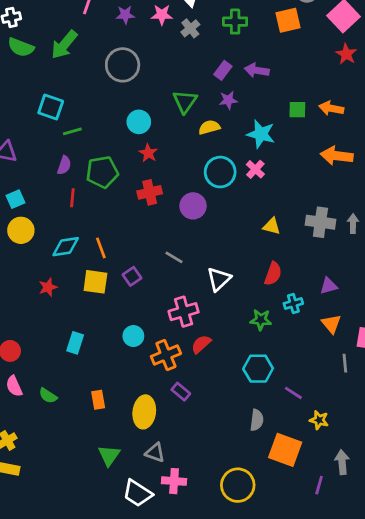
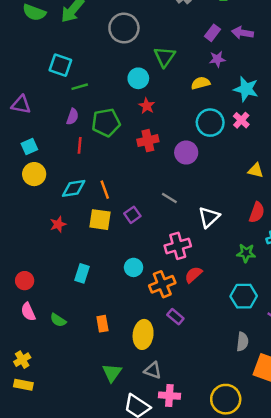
green triangle: (185, 102) -> (165, 57), moved

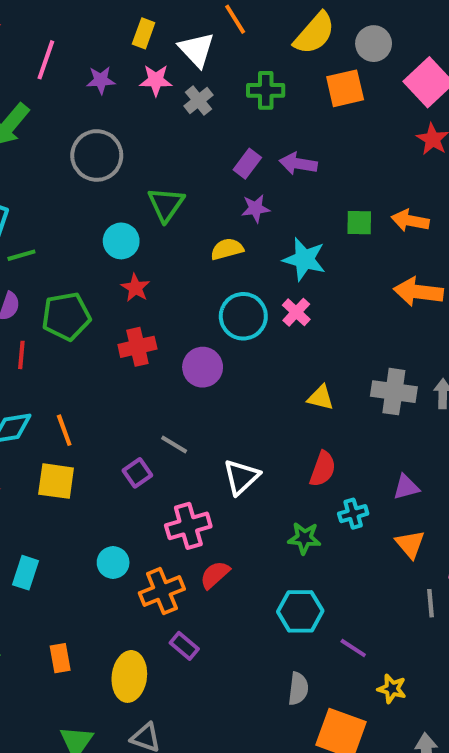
purple square: (132, 215) -> (137, 473), moved

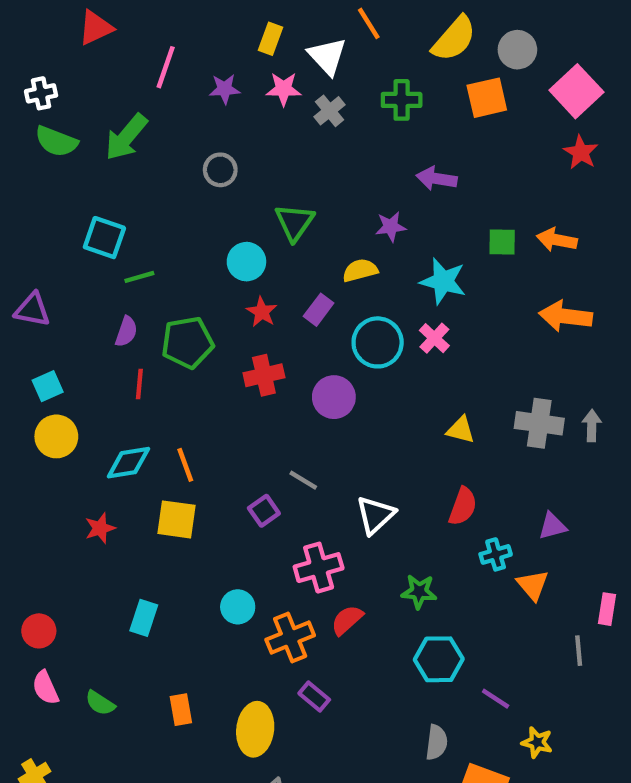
gray circle: (97, 155) -> (220, 170), size x0.6
purple rectangle: (247, 164) -> (319, 310), moved
green star: (304, 538) -> (419, 592), moved
orange triangle: (410, 544) -> (533, 585), moved

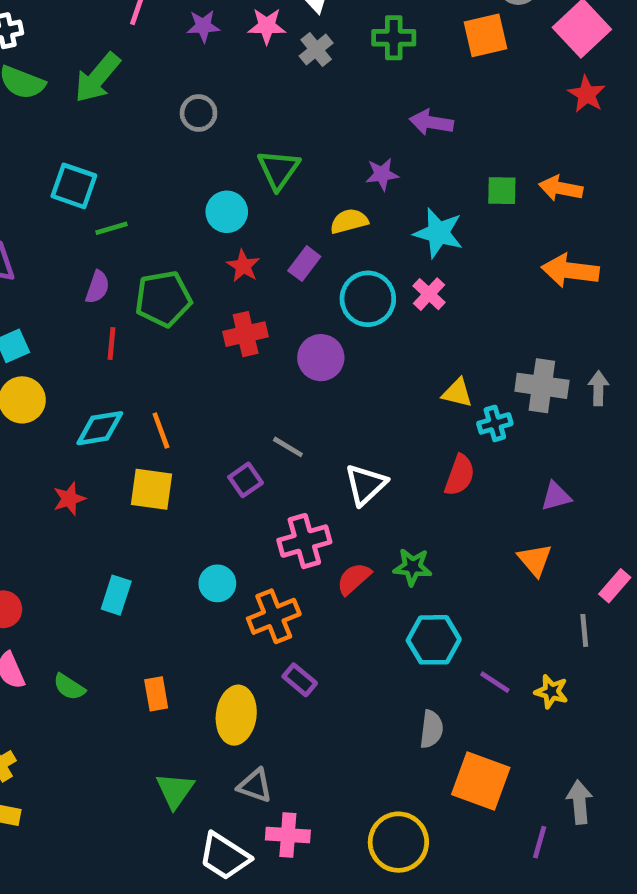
cyan cross: (496, 554) -> (495, 423), moved
pink rectangle: (607, 609) -> (615, 586), turned 32
red semicircle: (347, 620) -> (354, 579), moved
yellow star: (537, 742) -> (551, 692), moved

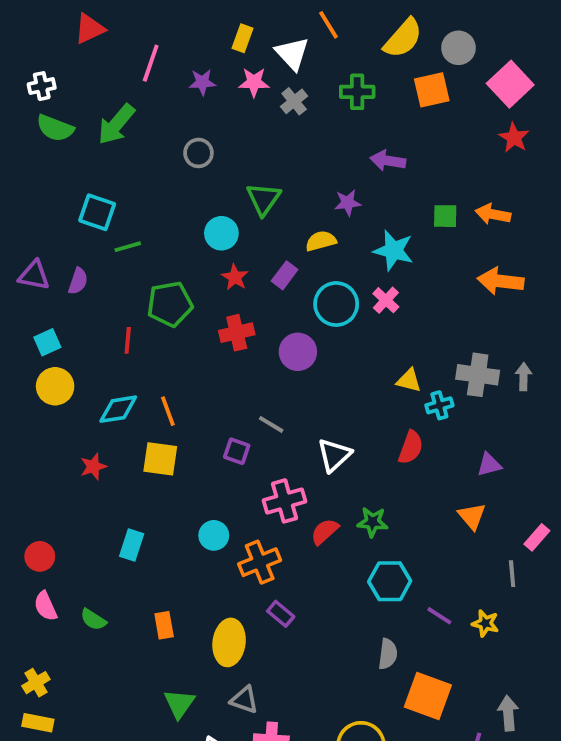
purple semicircle: (97, 287) -> (78, 281), moved
purple square: (246, 480) -> (237, 451), turned -36

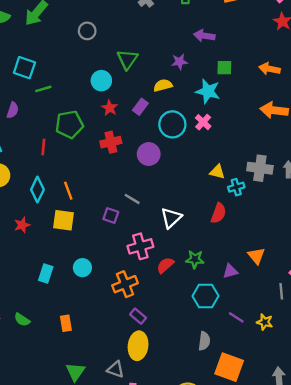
green square: (445, 216) -> (224, 68), moved
cyan diamond: (118, 409) -> (37, 190), turned -55
purple triangle: (489, 465) -> (230, 271), moved
cyan circle: (214, 535) -> (82, 268), moved
yellow ellipse: (229, 642) -> (138, 346), moved

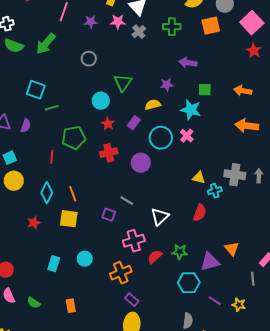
purple triangle: (230, 271) -> (210, 262), size x1.5

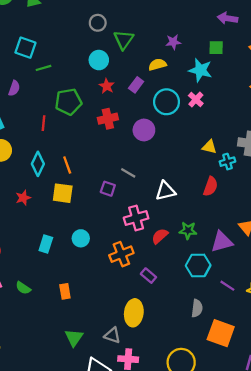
gray circle: (89, 59) -> (98, 23), moved
purple arrow: (188, 63) -> (227, 18), moved
white triangle: (160, 217) -> (165, 191), turned 30
purple rectangle: (132, 300) -> (148, 276), moved

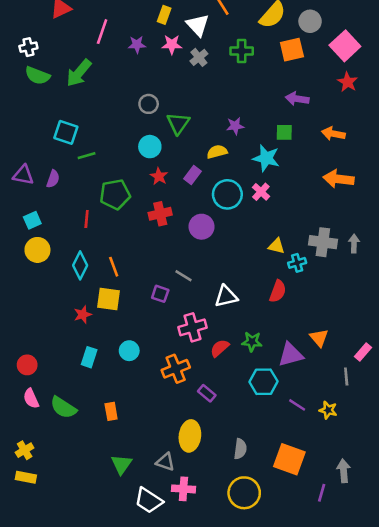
red star: (23, 198) -> (83, 315), moved
green semicircle: (23, 288) -> (63, 408), size x1.5
gray semicircle: (197, 308) -> (240, 449), moved

